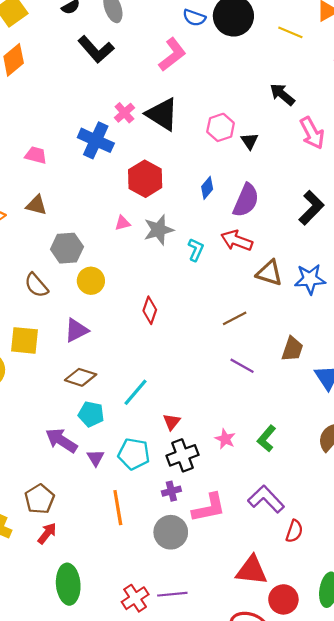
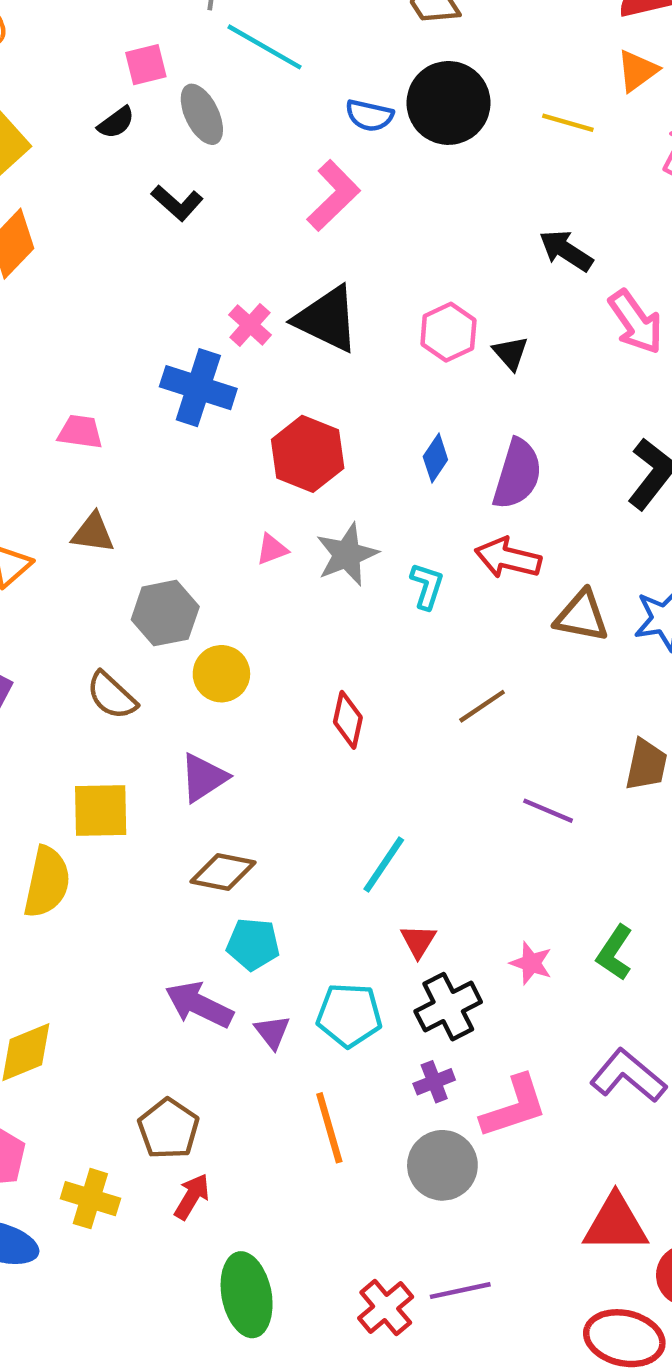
black L-shape: (96, 49) -> (177, 203), size x0.7
brown line: (235, 318) -> (482, 706), moved
cyan line: (135, 392) -> (384, 865), moved

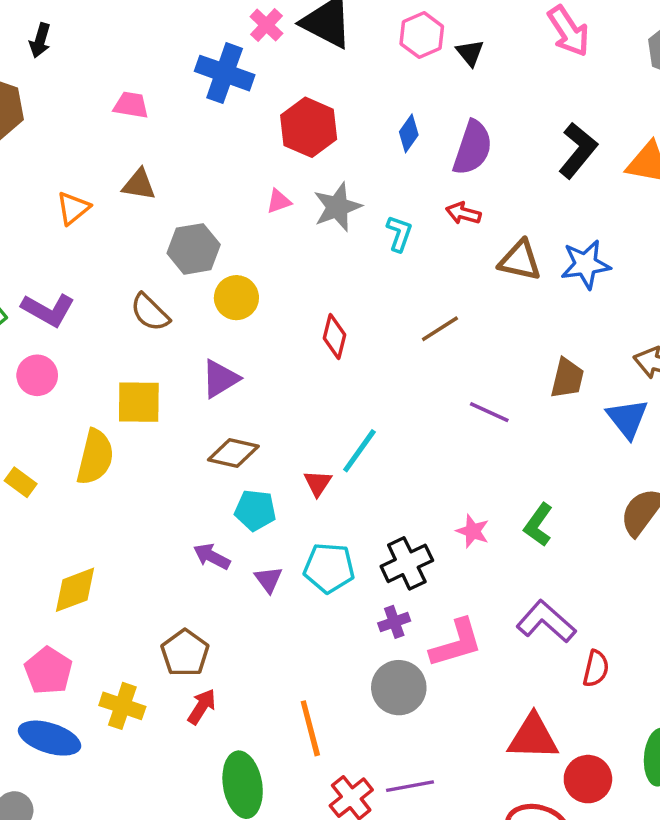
red arrow: (508, 558) -> (463, 213), size x0.7
red triangle: (418, 941) -> (318, 483), moved
purple arrow: (199, 1005) -> (212, 556), size x0.7
orange line: (329, 1128) -> (310, 728), moved

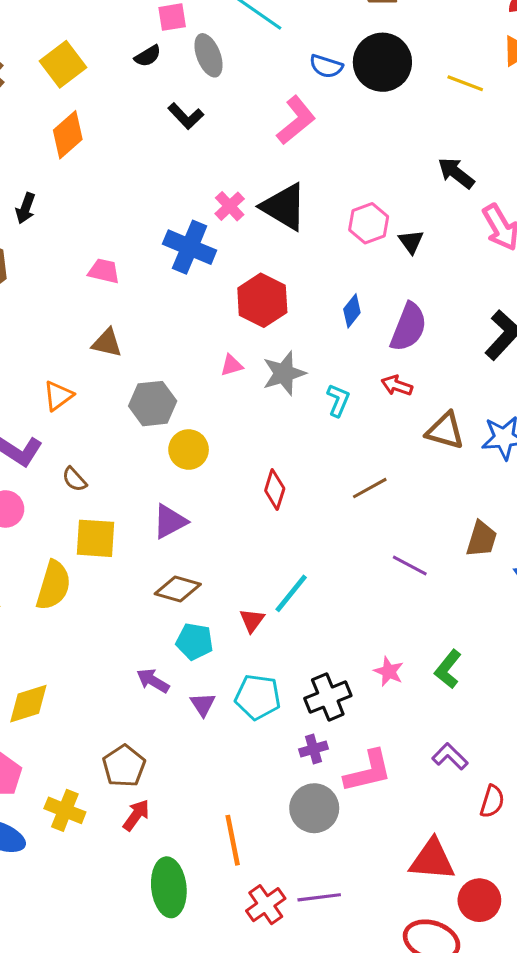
orange triangle: (73, 208) -> (58, 396), moved
brown semicircle: (150, 312) -> (74, 479), moved, size x0.7
purple L-shape: (546, 622) -> (450, 757), size x0.7

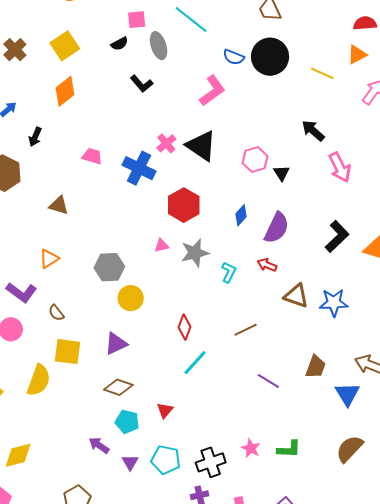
pink trapezoid: (104, 271) -> (92, 156), moved
brown triangle: (107, 343) -> (59, 205), moved
cyan line: (291, 593) -> (195, 363), moved
green L-shape: (448, 669) -> (289, 449), turned -130

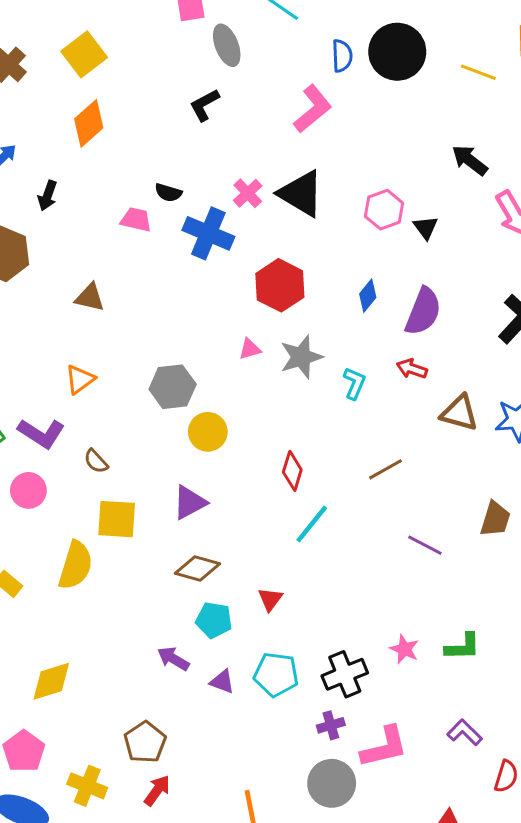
black semicircle: (119, 44) -> (168, 193), moved, turned 48
blue semicircle: (234, 57) -> (342, 56), turned -110
black L-shape: (142, 84) -> (205, 105), turned 105
purple triangle: (130, 462) -> (222, 682), turned -36

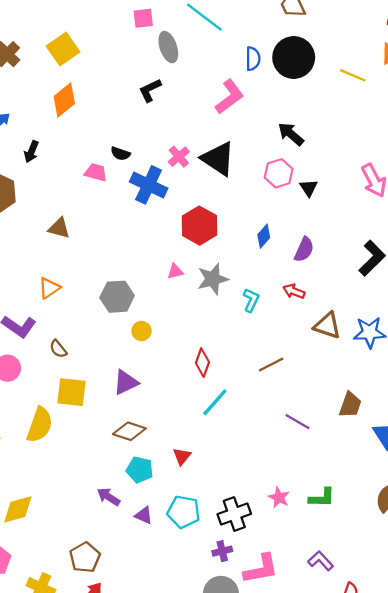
black arrow: (470, 160) -> (291, 134), moved
purple semicircle: (423, 311) -> (304, 250), size x0.7
yellow circle: (208, 432) -> (141, 331), size x0.7

